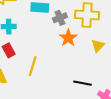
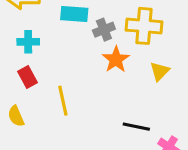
yellow line: (33, 66) -> (63, 101), turned -30

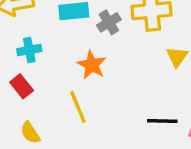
orange star: (116, 59) -> (92, 65), moved
red rectangle: (28, 77) -> (22, 86), moved

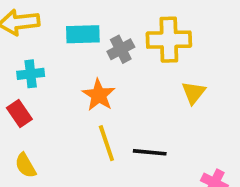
yellow line: (78, 107) -> (106, 143), moved
black line: (162, 121) -> (150, 152), moved

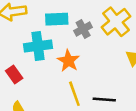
yellow cross: (169, 40) -> (116, 22), turned -36
cyan cross: (31, 74) -> (38, 46), moved, size x1.5

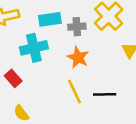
gray cross: (83, 29) -> (77, 27), turned 30
orange star: (68, 61) -> (78, 57), moved

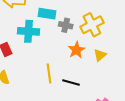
orange star: (78, 57) -> (76, 50), moved

